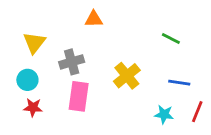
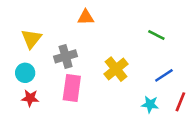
blue line: (179, 83) -> (164, 75), turned -42

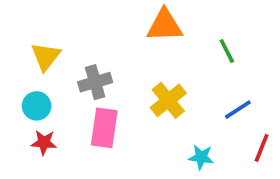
orange triangle: (86, 17) -> (165, 25), moved, size x1.5
green line: (156, 35) -> (227, 51), turned 36
cyan star: (150, 104) -> (201, 157), moved

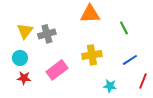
gray cross: (95, 82) -> (47, 34), moved
yellow cross: (168, 100) -> (92, 55), turned 30
pink rectangle: (104, 128) -> (57, 70), turned 45

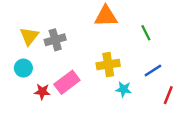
red star: (24, 78) -> (42, 92), moved
cyan star: (110, 86) -> (124, 89), moved

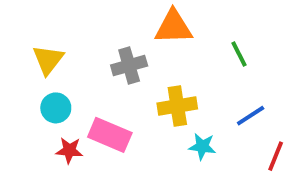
gray cross: (55, 40) -> (129, 66), moved
cyan circle: (23, 68) -> (56, 108), moved
pink rectangle: (67, 82) -> (110, 135), turned 60

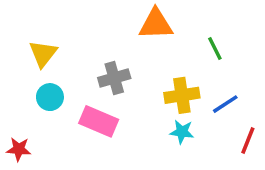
gray cross: (129, 66) -> (114, 78), moved
yellow cross: (177, 106) -> (182, 95), moved
red star: (69, 150) -> (19, 149), moved

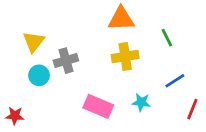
gray cross: (114, 78) -> (66, 61), moved
yellow cross: (182, 95) -> (125, 57), moved
pink rectangle: (99, 121) -> (98, 106), moved

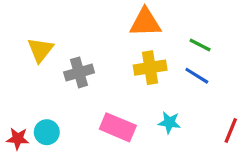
green line: (167, 38) -> (200, 45), turned -36
cyan circle: (39, 75) -> (47, 132), moved
blue line: (175, 81) -> (197, 76), moved, turned 65

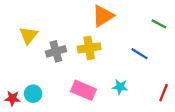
orange triangle: (145, 22) -> (103, 16), turned -30
green line: (200, 45) -> (159, 24), moved
yellow cross: (150, 68) -> (89, 48), moved

